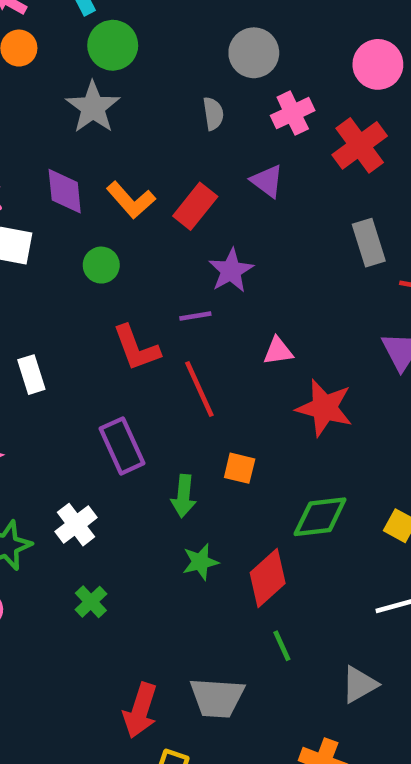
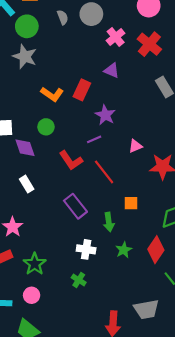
gray semicircle: (213, 114) -> (63, 17), moved
purple diamond: (65, 191) -> (25, 148), moved
white cross: (76, 525) -> (86, 249), moved, turned -30

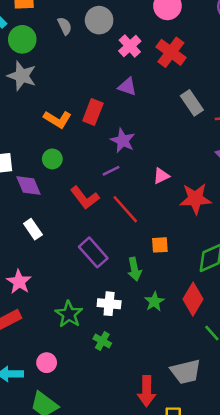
green star: (35, 264) -> (69, 314), moved

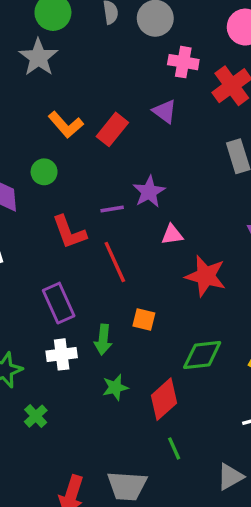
pink cross: (130, 46) -> (183, 62), turned 35
purple star: (123, 141) -> (149, 192), moved
white cross: (109, 304) -> (62, 354), moved, turned -30

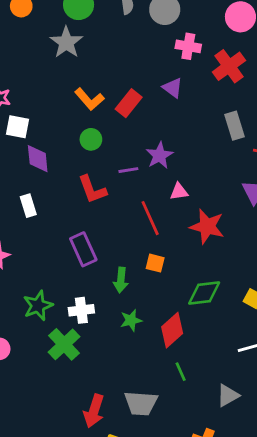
green circle: (44, 172) -> (91, 139), moved
red line: (115, 262) -> (150, 218), moved
white cross: (62, 354) -> (81, 310), moved
green cross: (36, 416) -> (64, 344), size x1.6

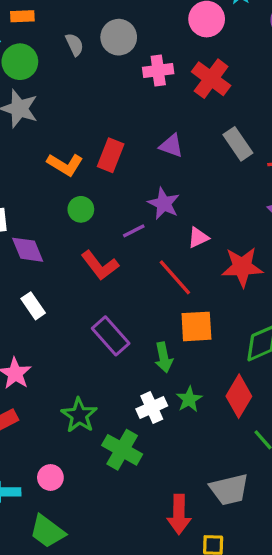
purple triangle: (173, 88) -> (171, 146), moved
orange square: (155, 263) -> (196, 326), size x1.5
white cross: (81, 310) -> (152, 407), moved

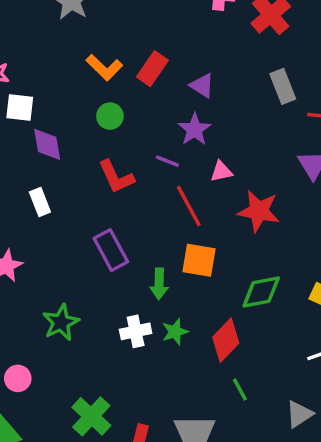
purple triangle: (171, 146) -> (202, 85), moved
purple line: (134, 231) -> (167, 161), moved, turned 35
green cross: (122, 450) -> (91, 416), moved

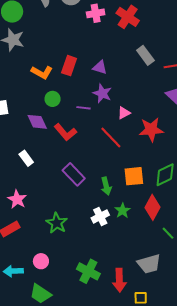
purple diamond: (47, 144) -> (37, 122), moved
purple line: (167, 161) -> (83, 108), moved
orange square: (199, 260) -> (134, 176), moved

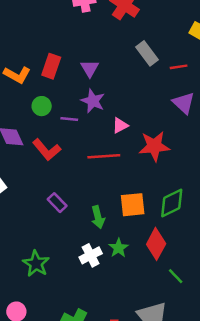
purple triangle: (100, 67) -> (90, 68), turned 42
green circle: (53, 99) -> (42, 106), moved
red line: (111, 138) -> (104, 156), turned -50
purple rectangle: (74, 174) -> (57, 203), size x0.7

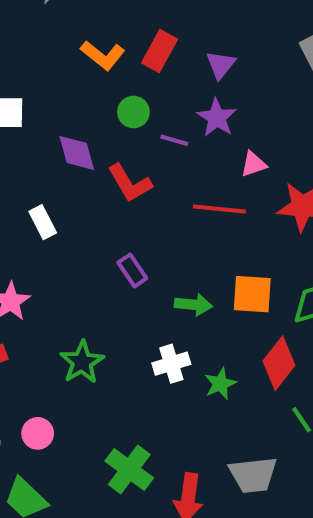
green arrow: (98, 217) -> (193, 305), turned -80
green star: (119, 248) -> (220, 384), moved

